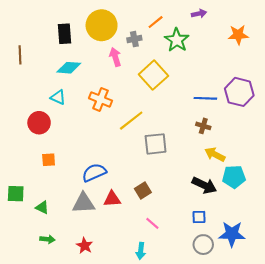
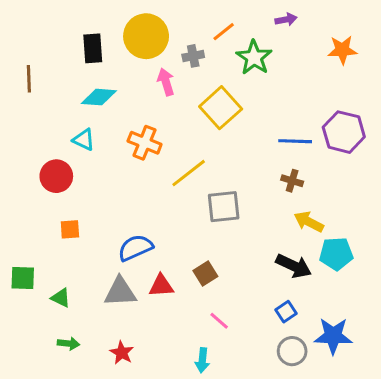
blue square: (199, 217) -> (286, 312), turned -32

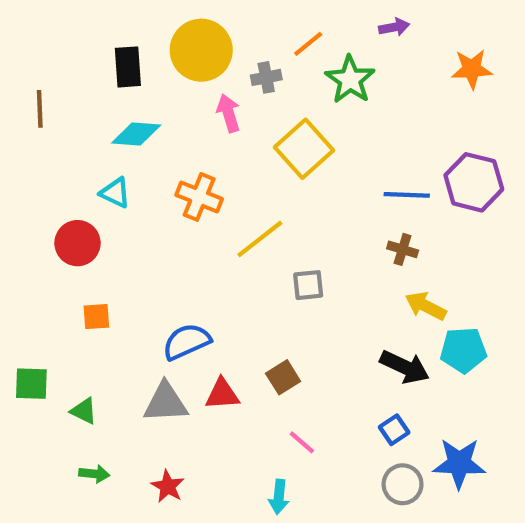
gray square: (224, 207) -> (308, 285), size x0.7

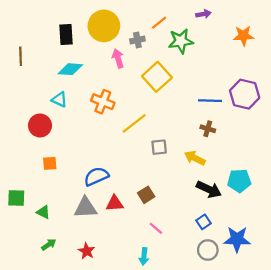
green star: (350, 80) -> (181, 41), turned 30
yellow arrow: (426, 306) -> (195, 158), moved
green arrow: (94, 474) -> (49, 245), turned -40

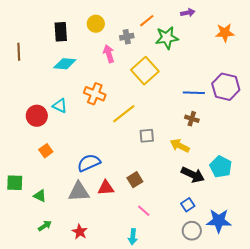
yellow circle: (104, 26) -> (96, 24), size x0.6
cyan triangle: (59, 100) -> (60, 106), moved
orange square: (50, 163) -> (46, 151), turned -32
cyan pentagon: (239, 181) -> (221, 167), turned 30

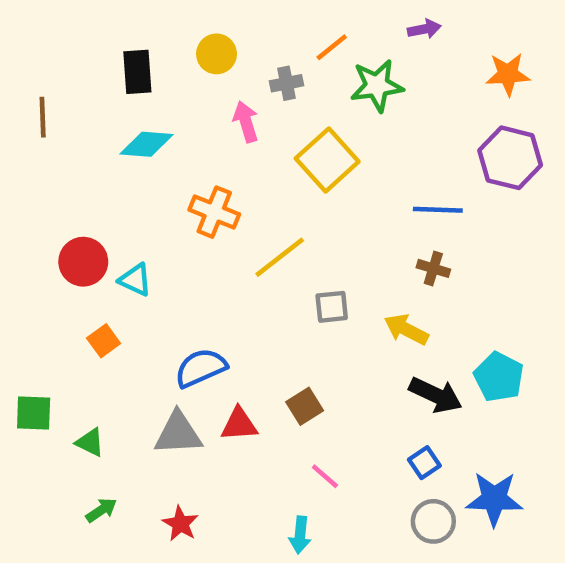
purple hexagon: (226, 87) -> (510, 158), moved
cyan triangle: (60, 106) -> (135, 280), moved

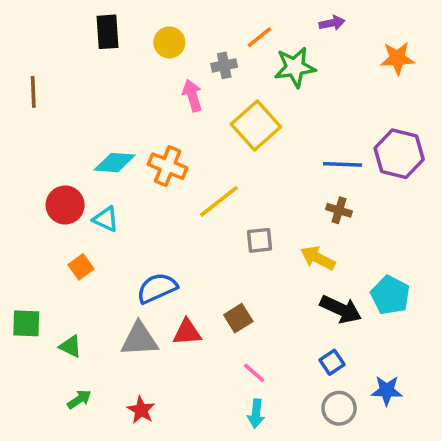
black rectangle: (137, 72) -> (108, 32), moved
cyan diamond: (146, 144) -> (115, 163), moved
purple hexagon: (510, 158) -> (399, 154), moved
blue star: (494, 499) -> (387, 391), size x0.7
cyan arrow: (300, 535) -> (256, 414), moved

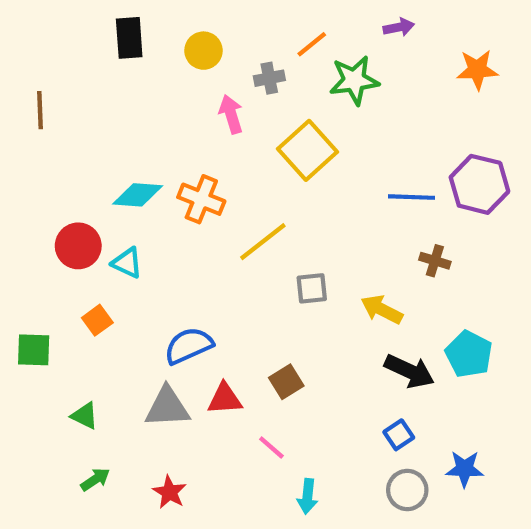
brown cross: (339, 210) -> (435, 261), moved
green square: (26, 323) -> (34, 350), moved
pink line: (254, 373) -> (271, 448), moved

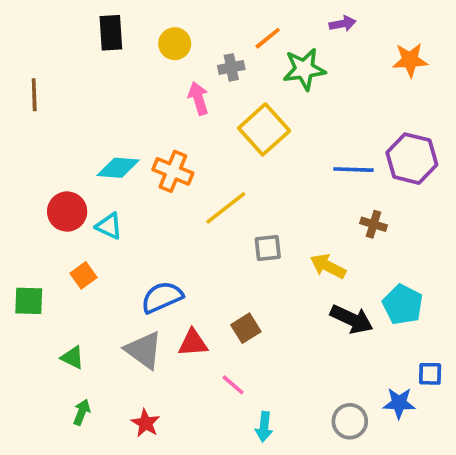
gray triangle: (167, 407) -> (144, 350), turned 39
blue square: (399, 435) -> (430, 374), moved, turned 35
green arrow: (95, 479) -> (82, 412), turned -35

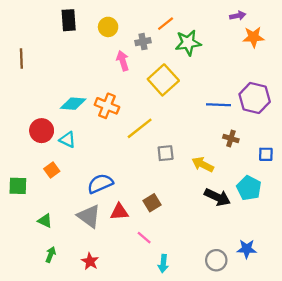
purple arrow: (343, 24) -> (238, 16), moved
blue square: (430, 374) -> (266, 154), moved

